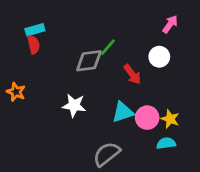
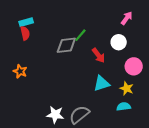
orange star: (16, 92) -> (20, 71), moved
white star: (74, 105) -> (55, 115), moved
cyan triangle: (123, 112) -> (101, 83), moved
pink circle: (147, 118) -> (134, 66), moved

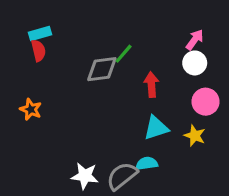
pink arrow: (127, 18) -> (195, 40), moved
white circle: (119, 42) -> (195, 63), moved
red arrow: (98, 55) -> (151, 85), turned -147
cyan semicircle: (124, 107) -> (147, 163), moved

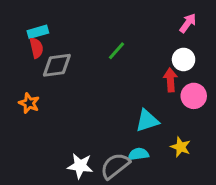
pink arrow: (195, 40) -> (188, 23), moved
gray diamond: (102, 69) -> (57, 65), moved
red arrow: (151, 85) -> (170, 80), moved
yellow star: (195, 136) -> (181, 147), moved

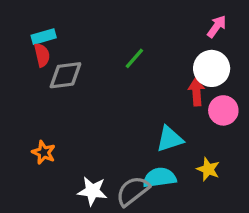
white circle: (184, 59) -> (212, 68), size x1.4
orange star: (29, 103) -> (44, 152), moved
cyan semicircle: (138, 154) -> (160, 178), size x1.4

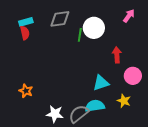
green line: (134, 58) -> (80, 35), turned -32
white circle: (212, 68) -> (94, 28), moved
gray diamond: (65, 75) -> (60, 19), moved
pink circle: (223, 110) -> (133, 76), moved

